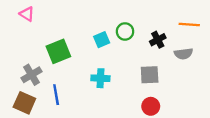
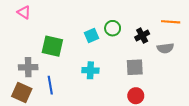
green square: (58, 51) -> (52, 46), turned 35
gray cross: (31, 75) -> (28, 67), turned 30

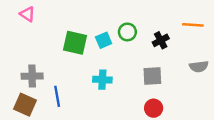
green square: (52, 46) -> (75, 43), moved
gray semicircle: (165, 48) -> (199, 67), moved

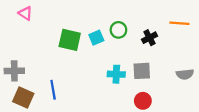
gray semicircle: (199, 67) -> (185, 74), moved
gray cross: (32, 76) -> (14, 71), moved
cyan cross: (102, 80) -> (116, 74), moved

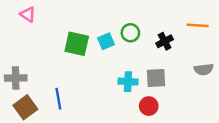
gray semicircle: (185, 74) -> (204, 69), moved
brown square: (23, 98) -> (25, 107), turned 30
red circle: (143, 101) -> (149, 106), moved

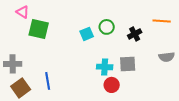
green square: (77, 44) -> (39, 29), moved
red circle: (149, 106) -> (112, 85), moved

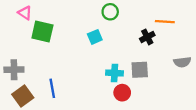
orange line: (162, 21) -> (165, 22), moved
green circle: (107, 27) -> (110, 12), moved

